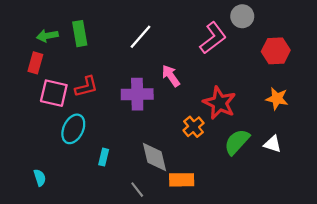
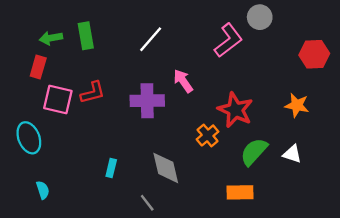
red hexagon: (276, 51) -> (314, 54), moved
cyan ellipse: (73, 129) -> (29, 138), moved, turned -48
orange rectangle: (182, 180) -> (240, 192), moved

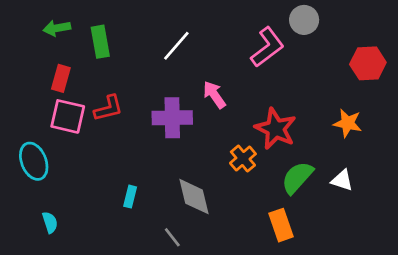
green arrow: (51, 38) -> (57, 28), moved
red rectangle: (38, 67) -> (61, 78), moved
orange rectangle: (240, 192) -> (281, 225), turned 72

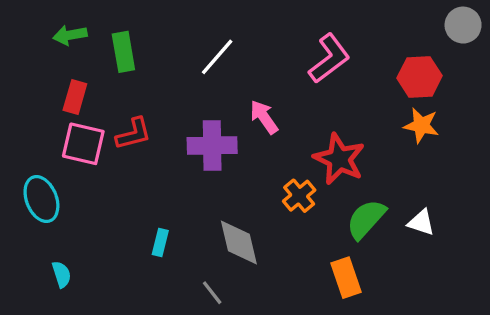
gray circle: (304, 20) -> (463, 25), moved
red hexagon: (368, 63) -> (420, 77), moved
orange star: (348, 123) -> (421, 125), moved

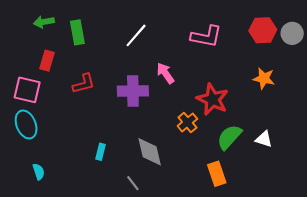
gray circle: (463, 25) -> (292, 33), moved
pink L-shape: (329, 58) -> (206, 37), turned 48
red hexagon: (420, 77) -> (263, 30), moved
pink square: (83, 144) -> (27, 90), moved

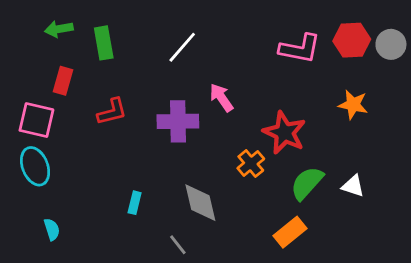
pink L-shape: (206, 37) -> (300, 49), moved
orange rectangle: (217, 174) -> (290, 232), turned 70

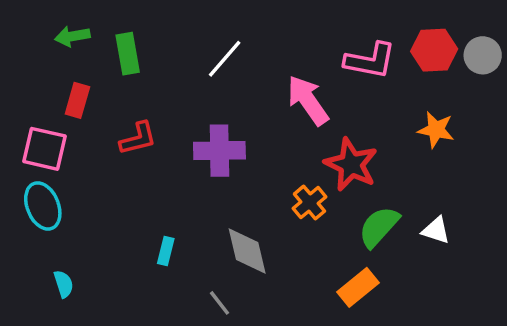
pink arrow: (221, 98) -> (308, 100), moved, size x1.4

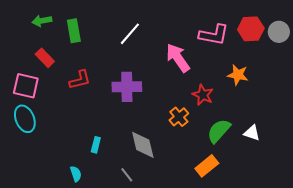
red rectangle: (77, 100) -> (45, 58), turned -60
orange star: (436, 130) -> (238, 75), moved
red star: (351, 164) -> (203, 95), size x0.7
cyan semicircle: (64, 284) -> (76, 174), moved

